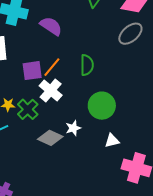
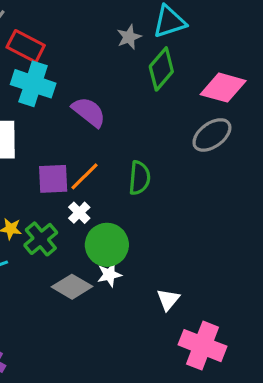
white cross: (51, 90) -> (79, 213), size x0.6
green circle: (102, 106) -> (107, 245), moved
white triangle: (112, 141) -> (168, 299), turned -42

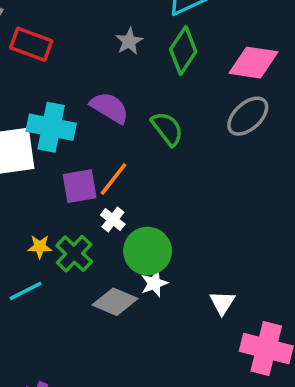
gray star: (129, 37) -> (129, 41), moved
cyan cross: (33, 84) -> (51, 127), moved
green semicircle: (139, 178) -> (167, 129), moved, turned -36

